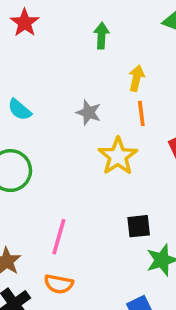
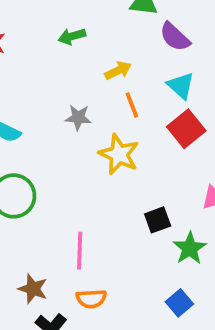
green arrow: (101, 36) -> (72, 36), turned -95
yellow arrow: (136, 78) -> (118, 71), turned 65

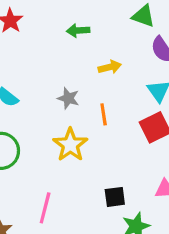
orange line: (132, 105) -> (104, 114), moved
yellow star: (119, 154) -> (70, 145), moved

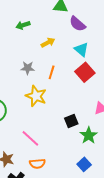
orange line: (104, 114) -> (52, 72), turned 40
pink line: (45, 208) -> (30, 138), turned -48

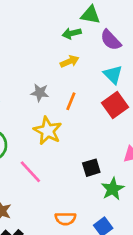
green arrow: (23, 25) -> (72, 33), moved
pink line: (30, 138) -> (30, 172), moved
orange semicircle: (37, 164) -> (65, 219), moved

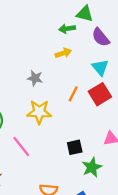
orange line: (71, 101) -> (73, 94), moved
yellow star: (48, 131) -> (39, 112), turned -30

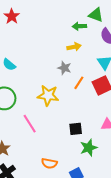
gray star: (35, 78) -> (64, 68), moved

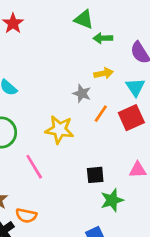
green triangle: (96, 15) -> (84, 19), moved
yellow arrow: (74, 47) -> (104, 73), moved
orange semicircle: (49, 163) -> (26, 216), moved

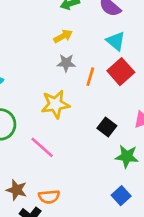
yellow arrow: (104, 73) -> (63, 36), moved
black square: (95, 175) -> (107, 127), moved, turned -30
green star: (112, 200) -> (127, 156), turned -30

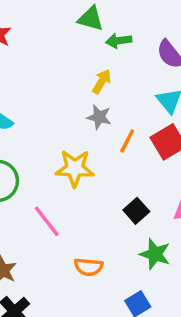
yellow arrow: (63, 36) -> (102, 81), turned -42
orange semicircle: (49, 197) -> (89, 267), moved

